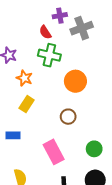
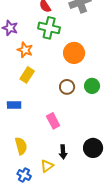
green circle: (94, 149) -> (92, 86), moved
pink rectangle: (54, 152) -> (53, 121), size x0.7

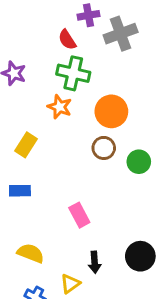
orange star: (25, 50) -> (60, 107), moved
yellow rectangle: (27, 75) -> (26, 145), moved
brown circle: (67, 87) -> (104, 148), moved
yellow semicircle: (21, 146) -> (31, 253), turned -54

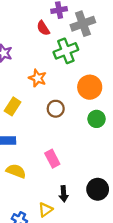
green cross: (73, 73) -> (66, 51), moved, turned -35
orange circle: (111, 111) -> (90, 87), moved
brown circle: (104, 148) -> (56, 109), moved
yellow semicircle: (31, 253) -> (16, 171), moved

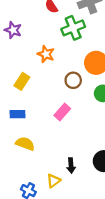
brown circle: (56, 109) -> (73, 80), moved
pink rectangle: (52, 159) -> (62, 112), moved, turned 70

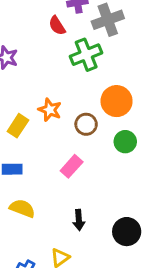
orange star: (46, 54) -> (50, 110), moved
black arrow: (71, 165) -> (79, 220), moved

